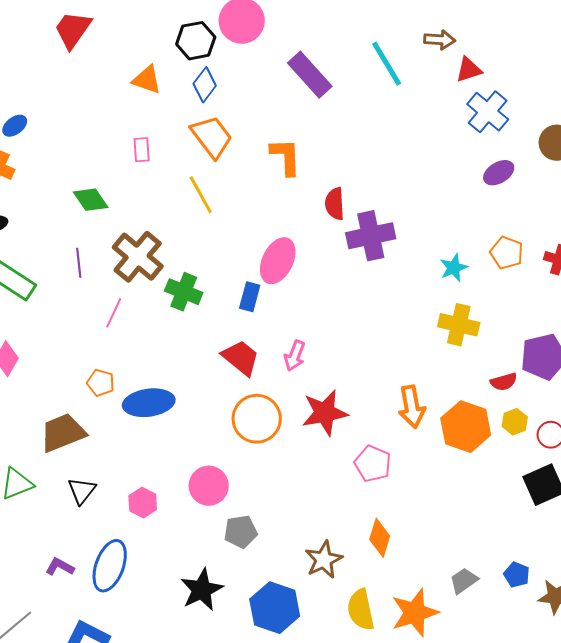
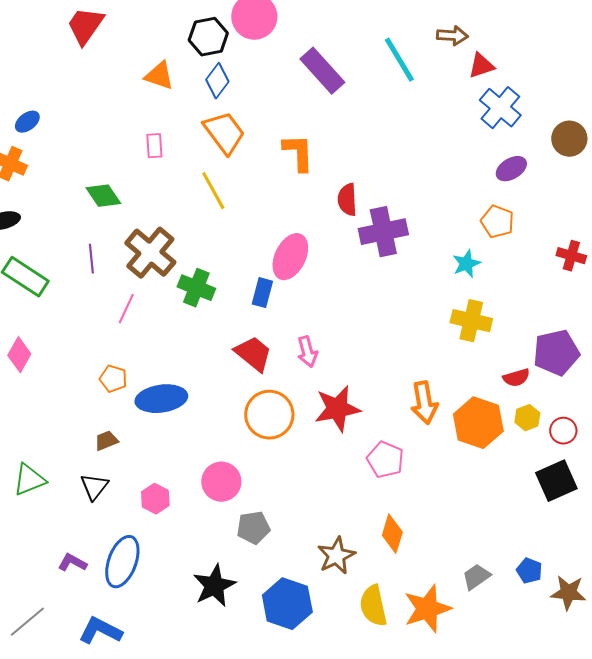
orange pentagon: (507, 253) -> (497, 222), moved
pink arrow: (295, 356) -> (307, 352), turned -36
brown trapezoid: (63, 433) -> (106, 441), moved, size x0.5

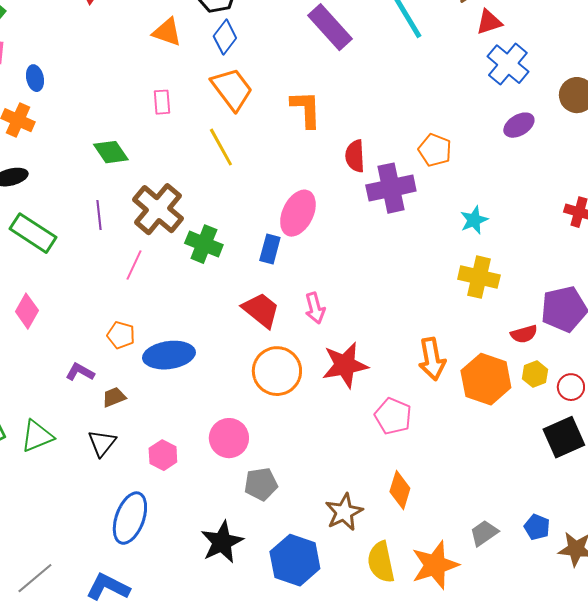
blue ellipse: (27, 122) -> (35, 78), turned -65
orange pentagon: (497, 222) -> (435, 150), moved
purple L-shape: (72, 563) -> (80, 372), moved

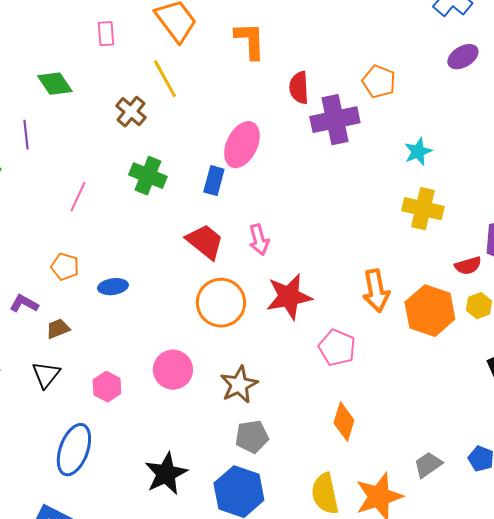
brown cross: (158, 209) -> (131, 112), moved, size x0.6
purple line: (99, 215) -> (26, 135), moved
blue ellipse: (169, 355) -> (113, 287), size x0.6
gray pentagon: (261, 484) -> (252, 437), moved
brown star: (344, 512) -> (239, 385), moved

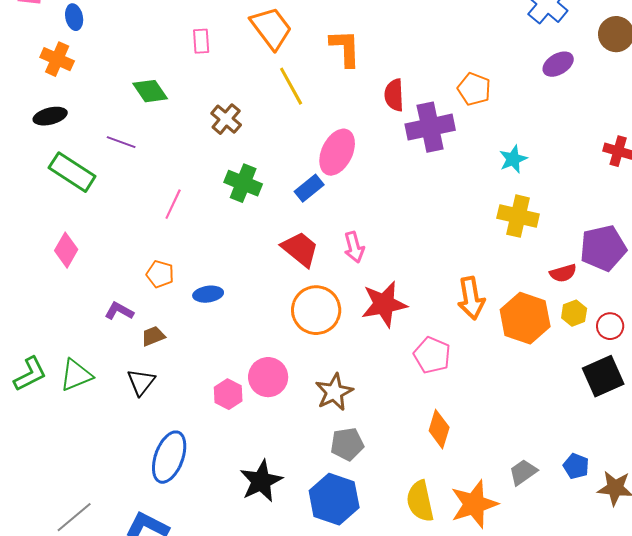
yellow line: (165, 79) -> (291, 86), moved
purple line: (26, 135) -> (121, 142), turned -64
blue rectangle: (214, 181) -> (309, 188), turned 36
pink hexagon: (107, 387) -> (228, 394), moved

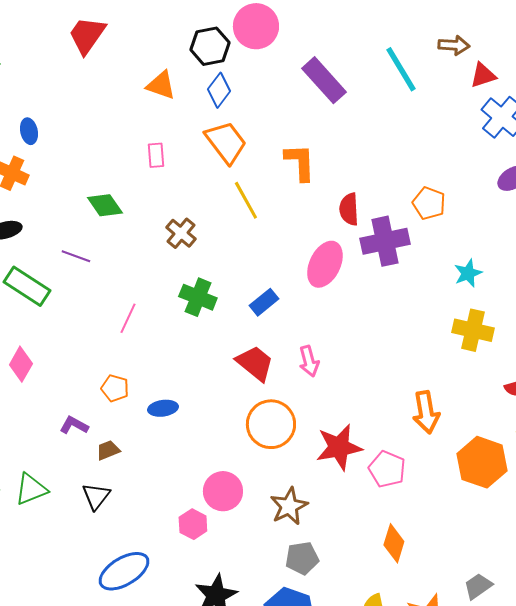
pink ellipse: (337, 152) -> (325, 264), moved
red star: (384, 304) -> (339, 447), moved
orange hexagon: (525, 318) -> (482, 462), moved
pink hexagon: (228, 394) -> (193, 524), moved
blue ellipse: (169, 457) -> (124, 571), turned 39

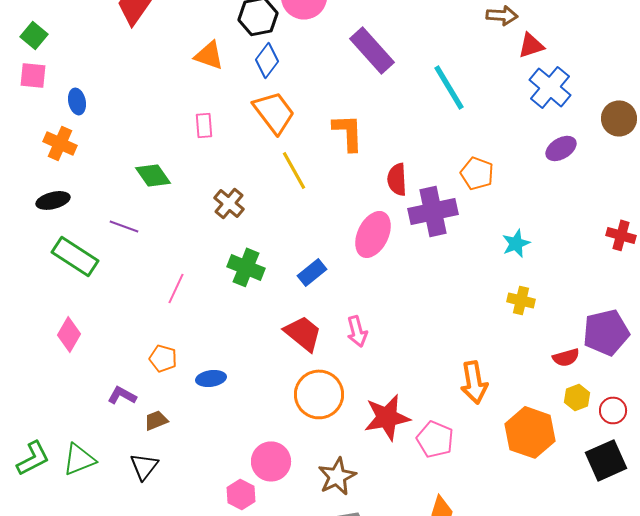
cyan line: (401, 69) -> (449, 87), moved
yellow cross: (473, 330) -> (521, 300), size x0.7

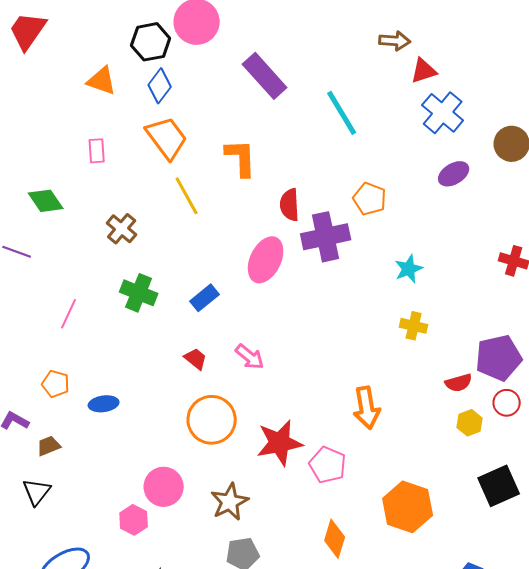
pink arrow: (357, 331) -> (250, 357), turned -36
red trapezoid: (303, 333) -> (196, 359), size x0.6
red circle: (613, 410) -> (507, 403), moved
orange hexagon: (530, 432) -> (408, 507), moved

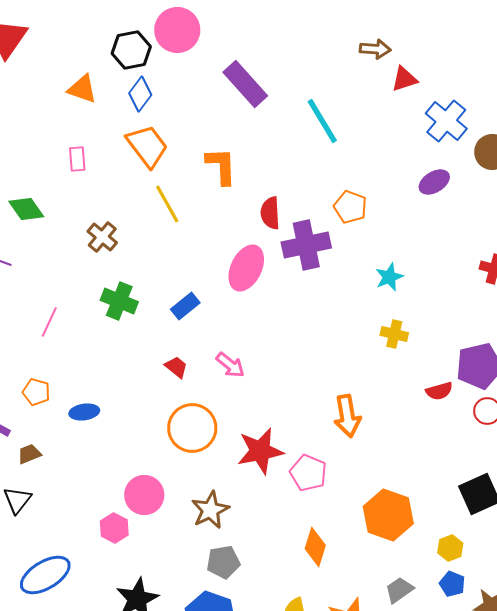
blue cross: (443, 113) -> (446, 121), moved
yellow hexagon: (470, 423) -> (450, 548), moved

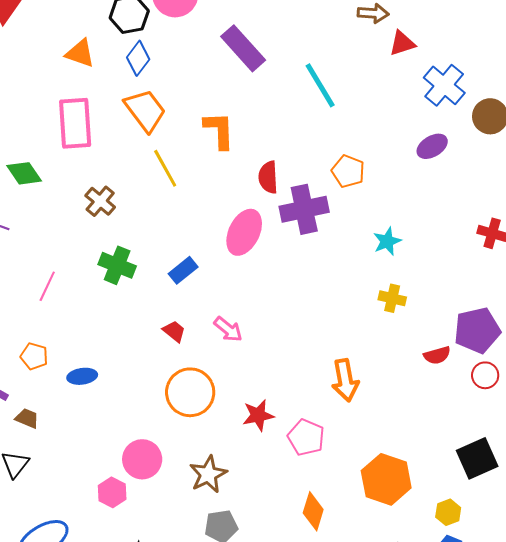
pink rectangle: (77, 159) -> (75, 123), size x2.0
red star: (260, 451) -> (258, 415), size x0.7
brown trapezoid: (29, 454) -> (27, 418), turned 45

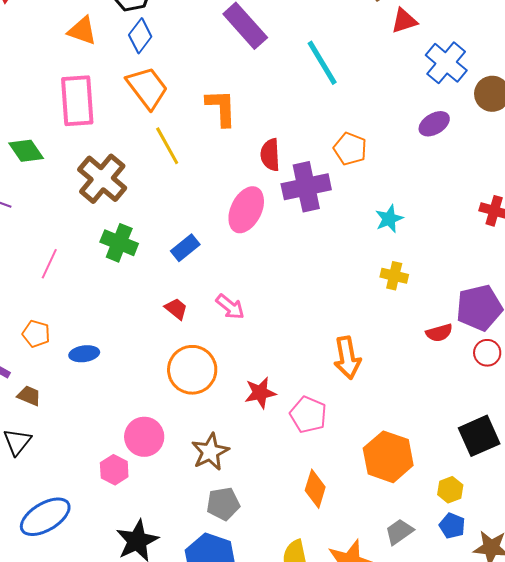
brown cross: (100, 201) -> (102, 179), size x1.6

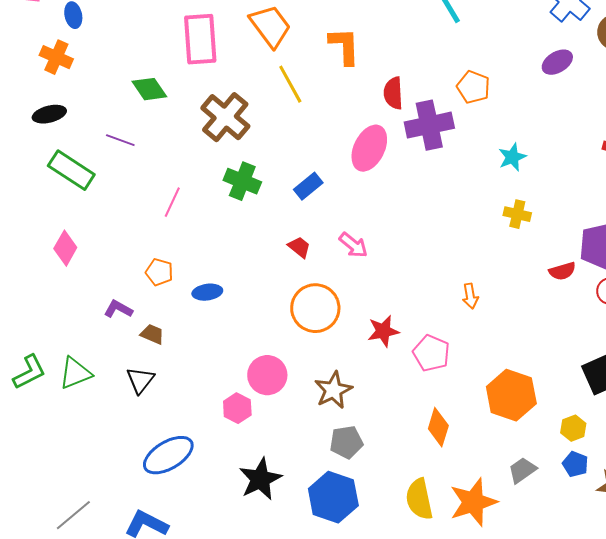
orange arrow: (347, 358) -> (470, 296), size x0.6

